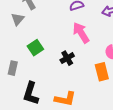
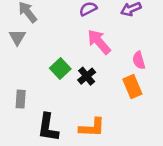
green square: (35, 48) -> (60, 68), moved

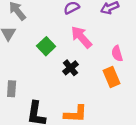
green square: (60, 68) -> (46, 46), moved

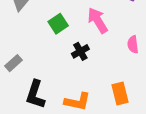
orange rectangle: (112, 77) -> (120, 94), moved
gray rectangle: (12, 89) -> (13, 63), turned 35

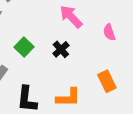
green square: (58, 24) -> (24, 47), moved

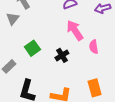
pink semicircle: (109, 32) -> (94, 47), moved

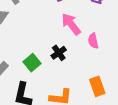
green square: (32, 48) -> (32, 63), moved

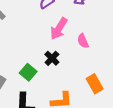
pink arrow: (71, 24) -> (59, 29), turned -100

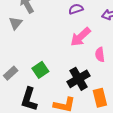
black cross: (52, 58) -> (79, 79), moved, size x1.5

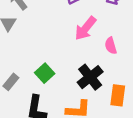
orange rectangle: (100, 98) -> (118, 95), turned 30

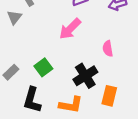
pink arrow: (85, 28) -> (70, 29), moved

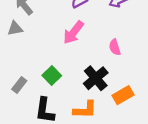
gray triangle: (14, 17) -> (15, 28), turned 49
orange rectangle: (109, 96) -> (123, 95), turned 54

